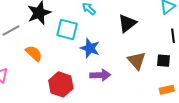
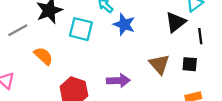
black triangle: (127, 23) -> (176, 22), moved
blue star: (90, 48) -> (124, 24), moved

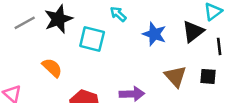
blue star: (124, 24) -> (154, 34), moved
gray line: (18, 30) -> (25, 23), moved

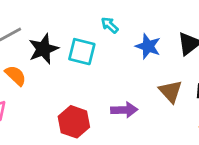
black star: (58, 19) -> (43, 49), moved
orange semicircle: (52, 68) -> (16, 75), moved

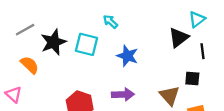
blue star: (148, 46) -> (127, 56), moved
brown triangle: (171, 91) -> (170, 96), moved

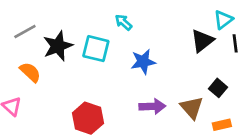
black line: (203, 51) -> (235, 43), moved
blue star: (127, 56) -> (143, 62), turned -30
black square: (192, 79) -> (218, 88), turned 35
purple arrow: (123, 94) -> (152, 106), moved

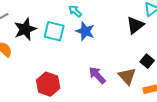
blue star: (143, 62) -> (85, 31), moved, turned 30
purple arrow: (152, 106) -> (97, 75), turned -132

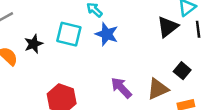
black star: (25, 29) -> (34, 44), moved, size x0.7
brown triangle: (127, 76) -> (158, 89), turned 48

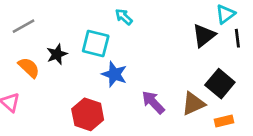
blue star: (107, 34) -> (114, 74), moved
black square: (182, 71) -> (220, 84), size x1.5

